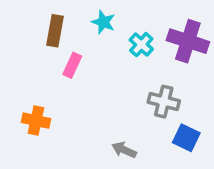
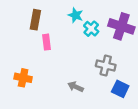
cyan star: (103, 22) -> (76, 15), moved
pink rectangle: (72, 65) -> (47, 42), turned -32
gray arrow: (124, 150) -> (76, 87), moved

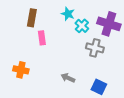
gray cross: (106, 66) -> (95, 48), moved
blue square: (120, 89) -> (99, 87), moved

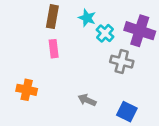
brown rectangle: (32, 18) -> (52, 17), moved

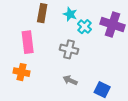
pink rectangle: (54, 49) -> (28, 42), moved, size x1.5
gray cross: (122, 62) -> (69, 49), moved

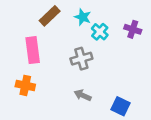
brown rectangle: (42, 13) -> (50, 16), turned 36
purple cross: (112, 25) -> (133, 29), size x0.6
gray cross: (69, 49) -> (81, 59), turned -30

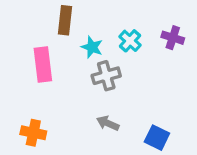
brown rectangle: (50, 16) -> (65, 20), turned -40
cyan star: (83, 17) -> (92, 47), moved
orange cross: (25, 85) -> (33, 133), moved

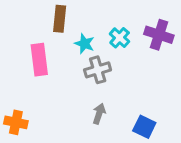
purple cross: (173, 38) -> (159, 35), size x1.4
gray arrow: (108, 123) -> (99, 114), turned 84
orange cross: (33, 133) -> (16, 122), moved

